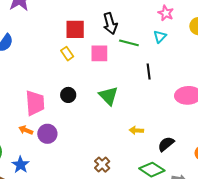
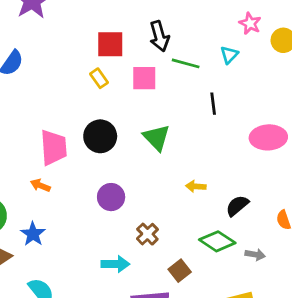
pink star: (166, 13) -> (250, 23), moved
black circle: (68, 95) -> (100, 136), size x1.5
purple circle: (47, 134) -> (111, 197), moved

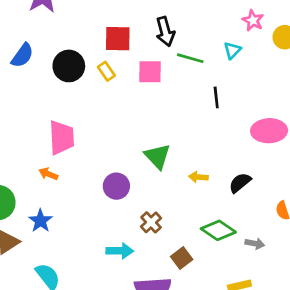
black circle: (100, 136) -> (69, 66), moved
green triangle: (157, 138) -> (157, 156), moved
black semicircle: (237, 206) -> (240, 183), moved

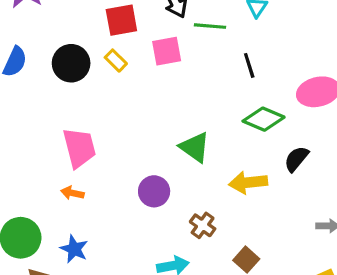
yellow arrow: (198, 177) -> (248, 183), moved, size x1.6
green diamond: (218, 230) -> (264, 119), moved

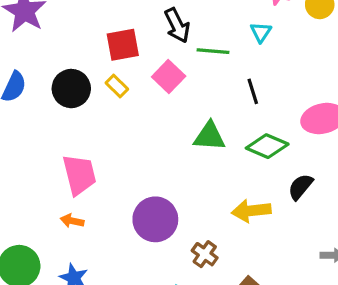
pink square: (167, 51) -> (169, 77), turned -36
green triangle: (195, 147) -> (209, 136), moved, turned -32
purple circle: (154, 191) -> (155, 219), size x1.4

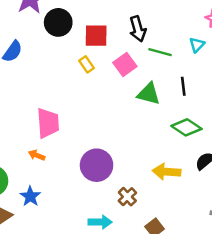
black circle: (71, 89) -> (58, 22), moved
green triangle: (209, 136) -> (149, 94), moved

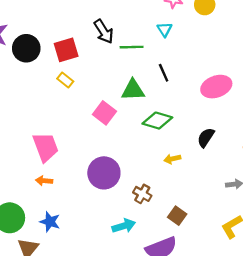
pink square: (125, 64) -> (104, 113), moved
green diamond: (186, 127) -> (157, 121), moved
yellow arrow: (166, 172) -> (172, 159), size x0.6

